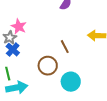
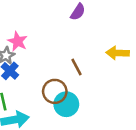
cyan circle: (71, 82) -> (66, 104), moved

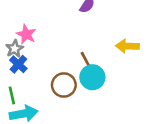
cyan circle: (66, 104) -> (92, 77), moved

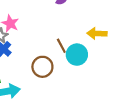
cyan circle: (92, 77) -> (77, 55), moved

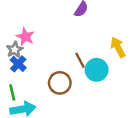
yellow arrow: (97, 33) -> (118, 47), turned 60

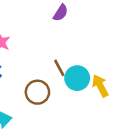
yellow arrow: (118, 47) -> (100, 86), moved

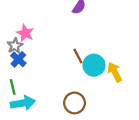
brown circle: (37, 92) -> (74, 103), moved

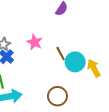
pink star: (25, 33) -> (35, 42), moved

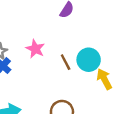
cyan circle: (75, 62) -> (89, 60), moved

